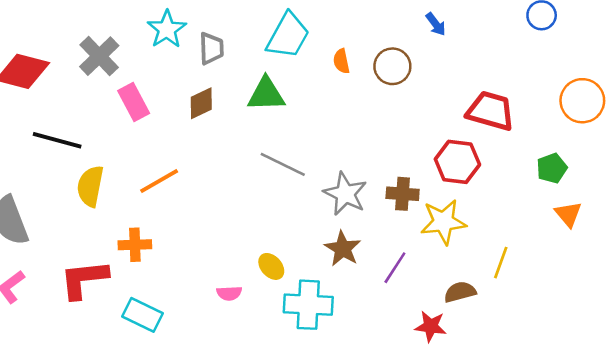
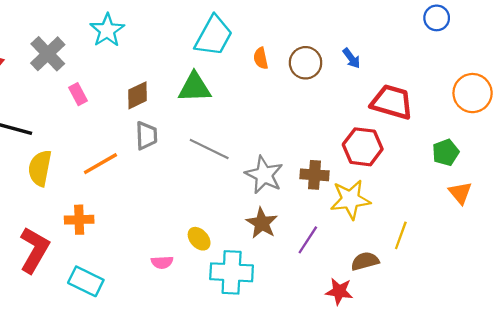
blue arrow: (436, 24) -> (351, 58), moved
gray trapezoid: (211, 48) -> (146, 136), moved
pink rectangle: (134, 102) -> (78, 94), size x0.7
red L-shape: (84, 279) -> (34, 250), turned 126

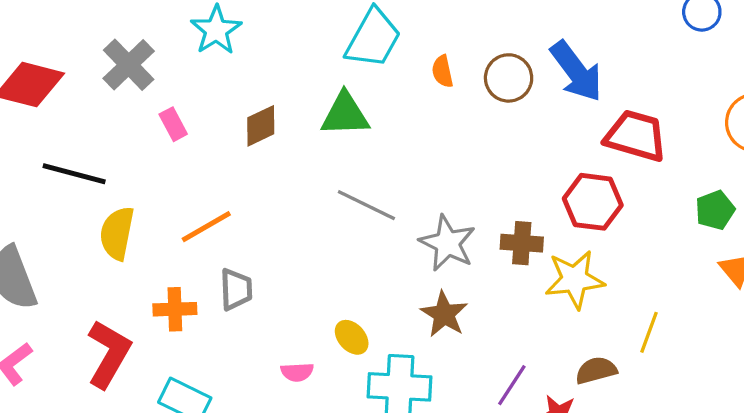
blue arrow: (351, 58) -> (576, 71), size x2.0
gray trapezoid: (146, 136) -> (236, 289), moved
purple line: (308, 240) -> (512, 385), moved

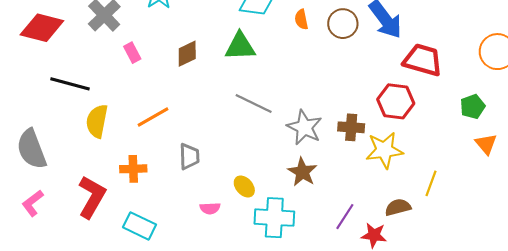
gray trapezoid: (236, 289) -> (189, 156), moved

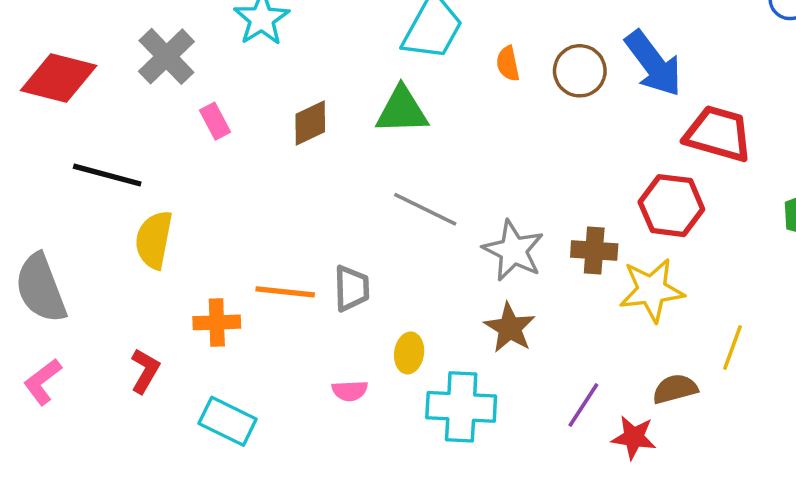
orange line: (153, 117) -> (285, 292), moved, turned 36
gray trapezoid: (189, 156) -> (352, 288), moved
yellow ellipse: (244, 186) -> (409, 353), turned 50
red L-shape: (92, 197) -> (145, 371), size x0.6

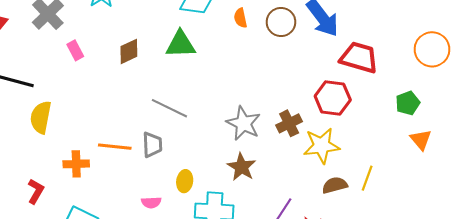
gray line: (425, 209) -> (169, 108), moved
brown cross: (594, 251) -> (289, 123), turned -30
brown semicircle: (675, 389) -> (335, 185), moved

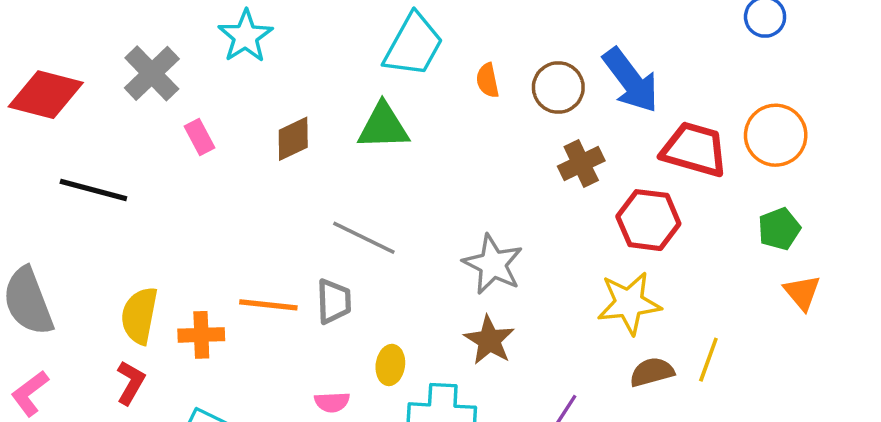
orange circle: (432, 49) -> (776, 135), moved
yellow semicircle: (41, 117) -> (139, 315), moved
brown cross: (289, 123) -> (581, 163), moved

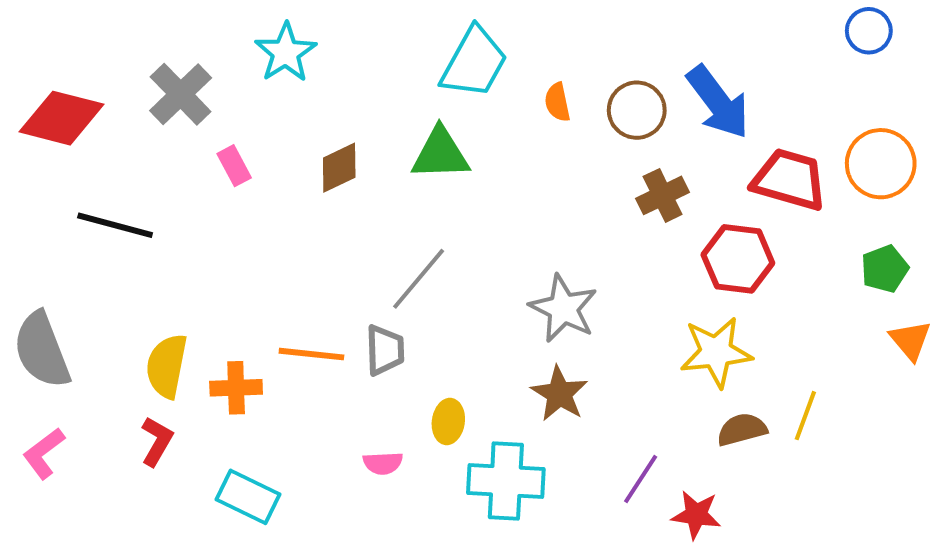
gray line: (364, 238) -> (419, 279), turned -76

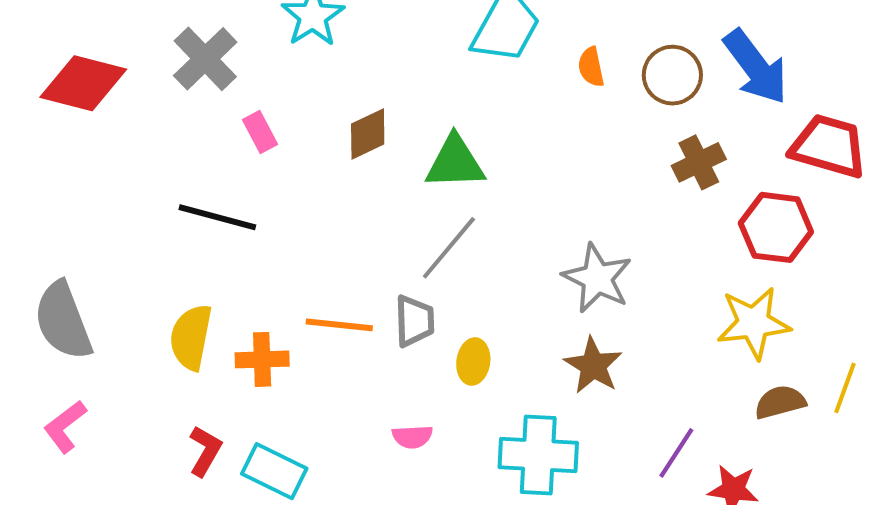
green triangle: (440, 154) -> (455, 162), moved
black line: (115, 225) -> (217, 217), moved
yellow ellipse: (448, 422) -> (473, 361), moved
red L-shape: (157, 441) -> (205, 451), moved

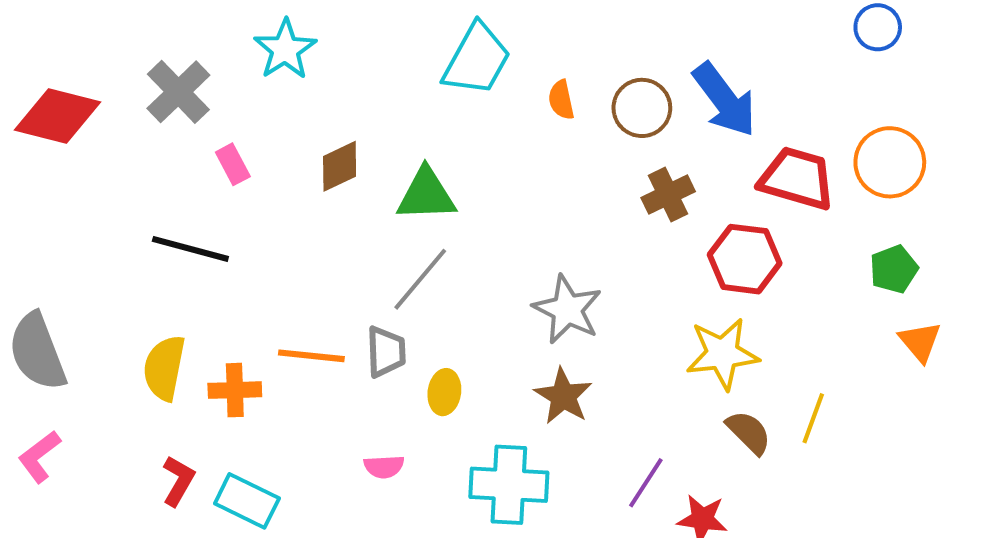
brown semicircle: (780, 402) -> (749, 432), turned 60

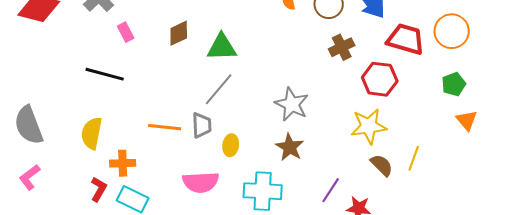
orange cross: (235, 390) -> (123, 163), moved
pink semicircle: (384, 467) -> (201, 182), size x1.8

